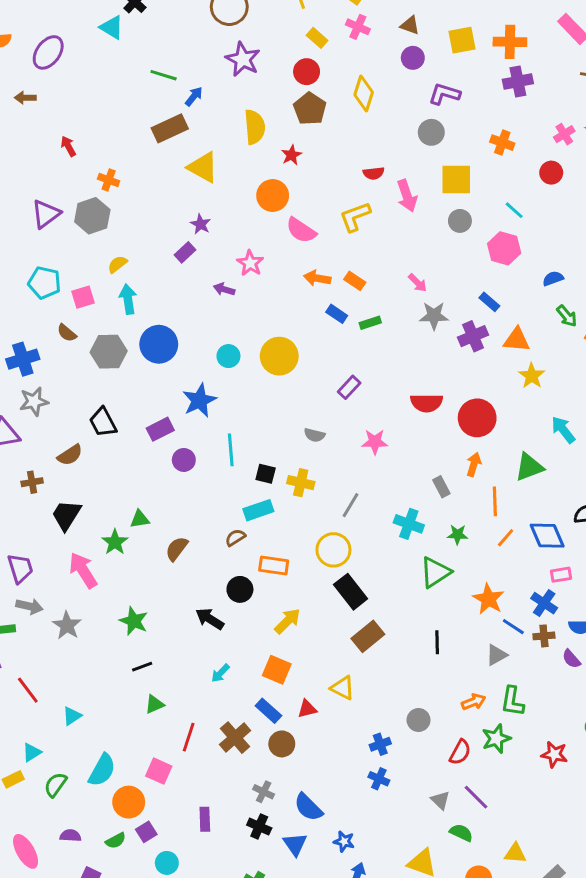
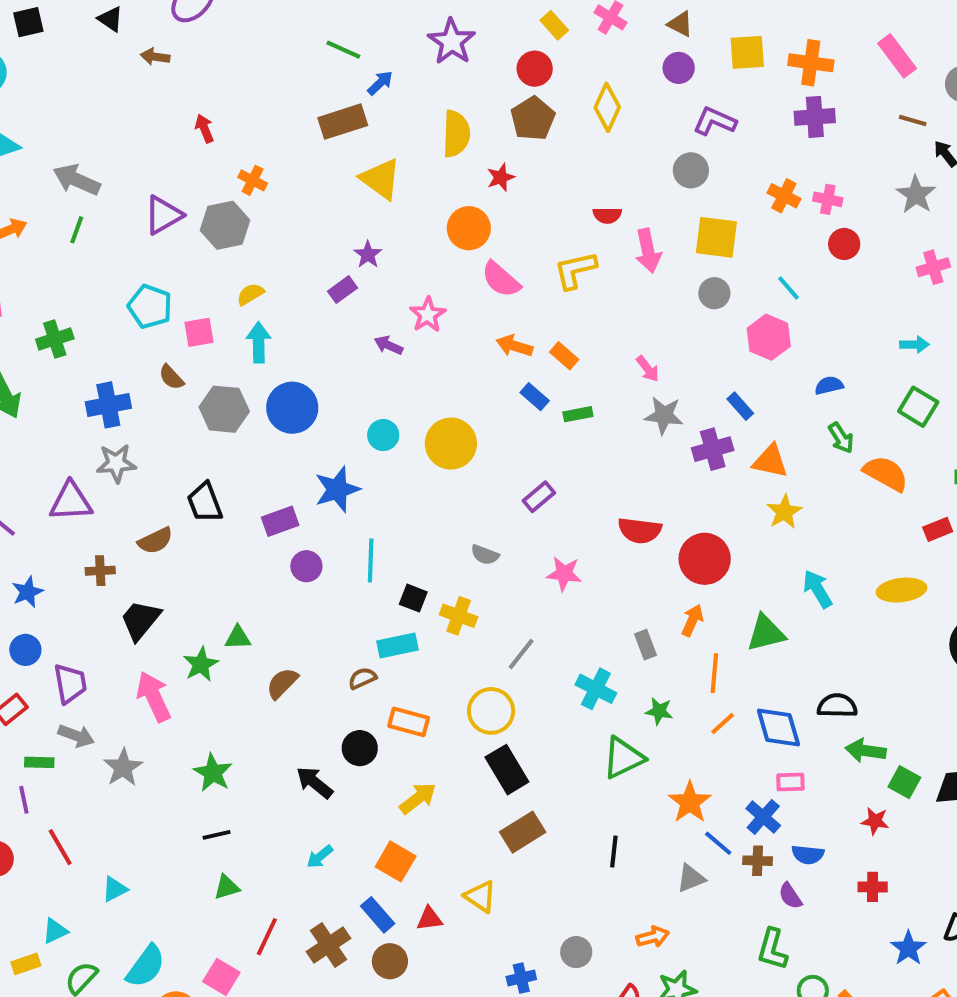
pink cross: (564, 134) -> (828, 199), moved, turned 36
green L-shape: (512, 701) -> (772, 949), moved

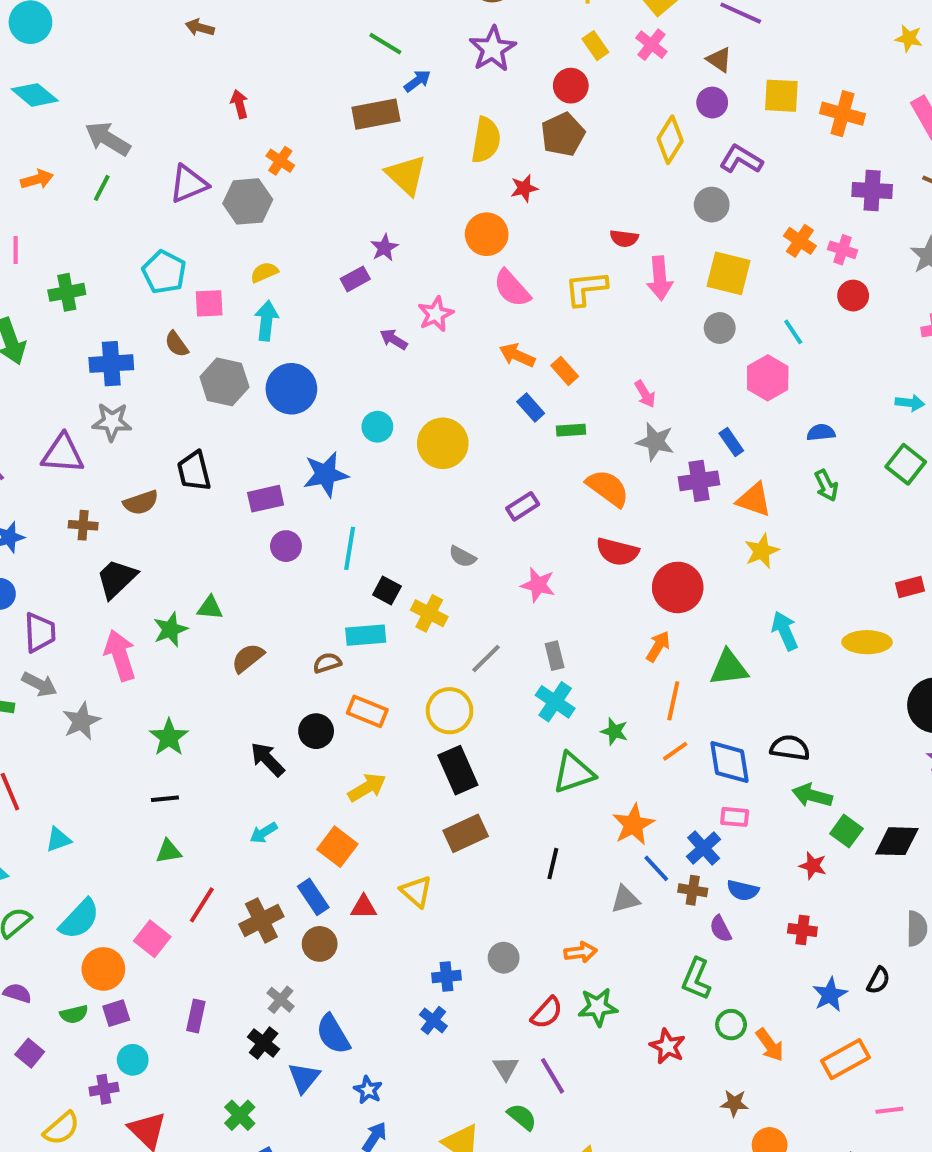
yellow diamond: (607, 107) -> (670, 140), moved
purple cross: (815, 117) -> (872, 191), moved
orange semicircle: (886, 473) -> (608, 488), moved
gray rectangle: (645, 645) -> (555, 656), moved

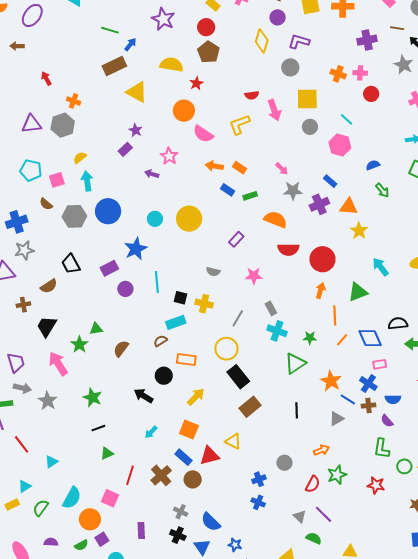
yellow semicircle: (486, 140) -> (172, 65), turned -75
purple triangle: (188, 184) -> (31, 124), turned 30
red triangle: (364, 907) -> (209, 456), size x1.5

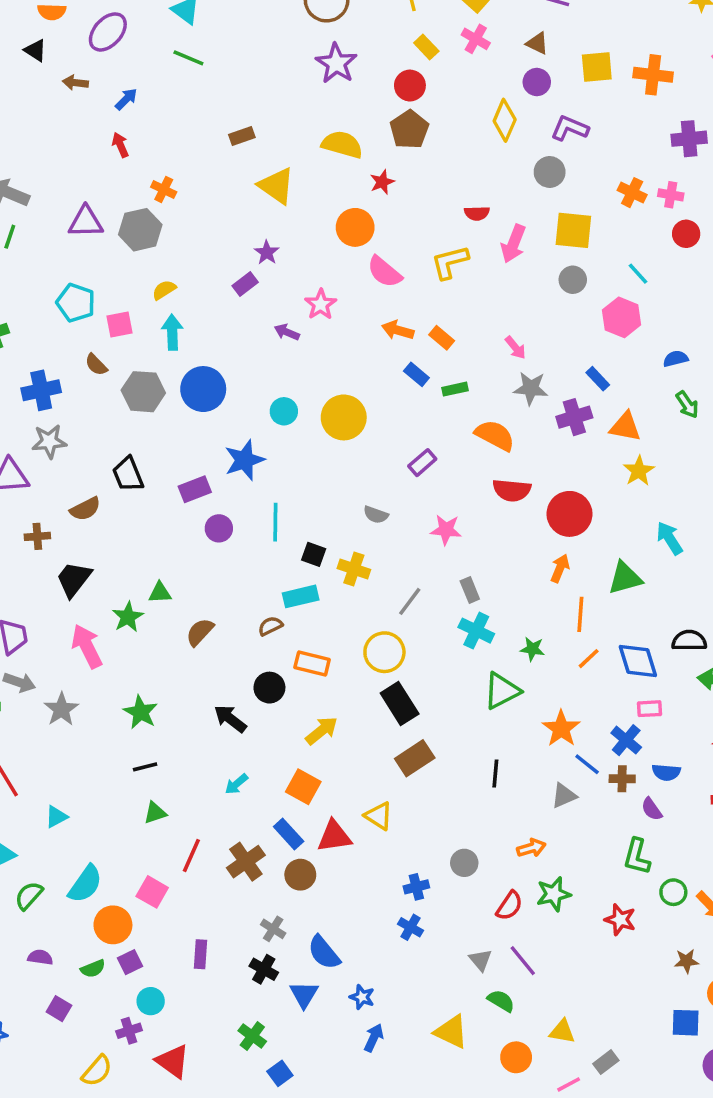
green line: (110, 30) -> (188, 58), moved
blue arrow: (130, 44) -> (126, 99), moved
brown rectangle: (114, 66) -> (242, 136), size x0.6
pink arrow: (274, 110) -> (513, 244), turned 35

